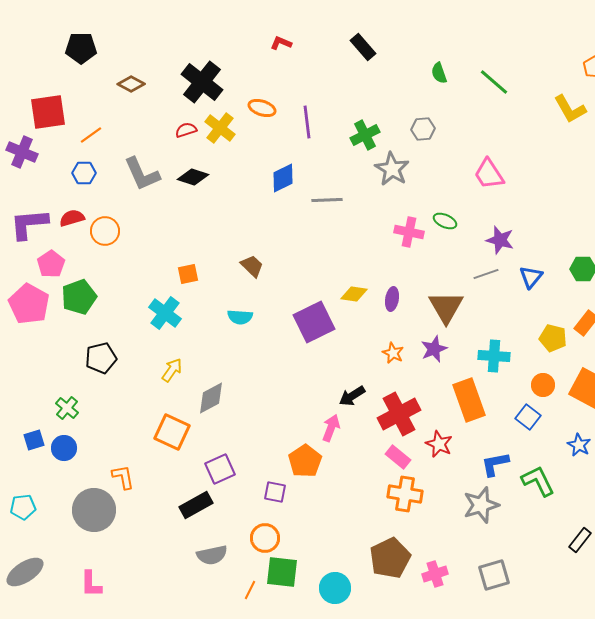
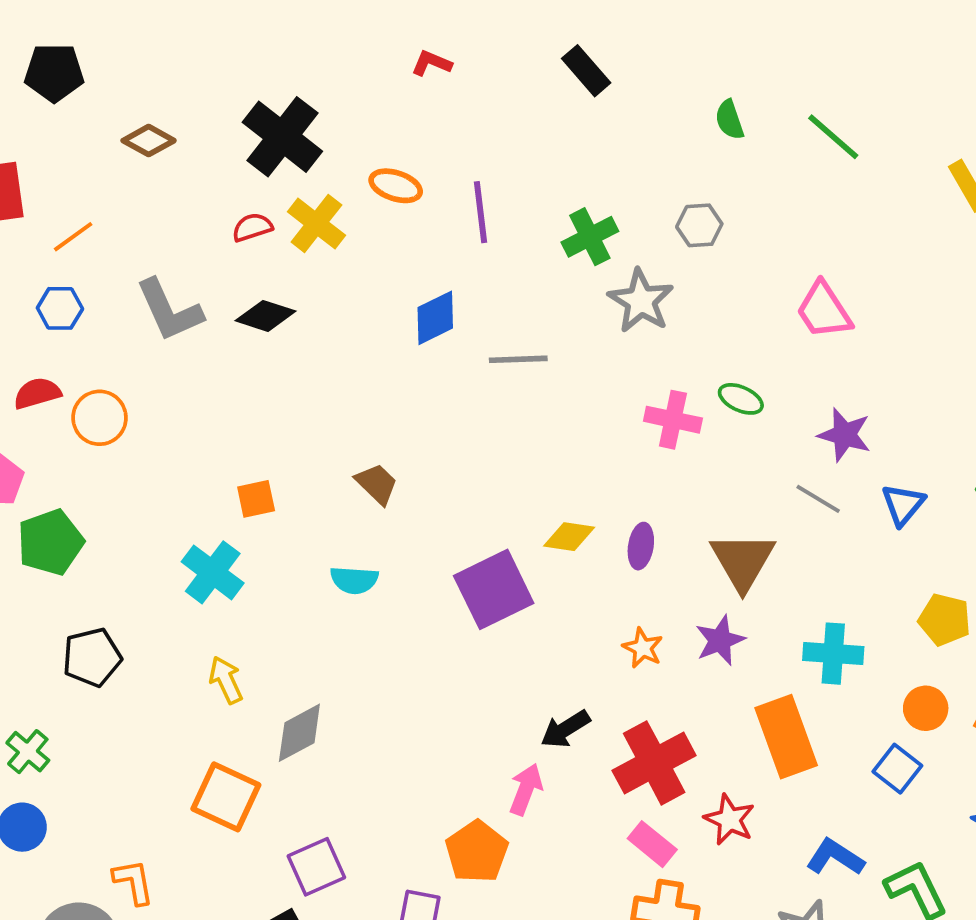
gray line: (486, 274) -> (818, 499), turned 50
yellow arrow: (172, 370) -> (226, 680), turned -60
blue L-shape: (495, 464) -> (835, 857), turned 44

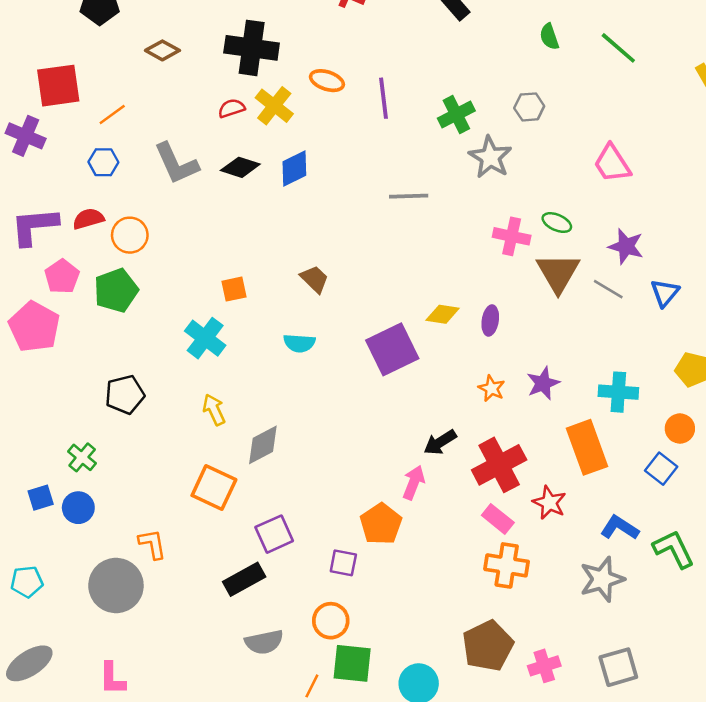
black cross: (282, 137) -> (252, 48), turned -30
blue diamond: (435, 318) -> (294, 169), moved
green pentagon: (50, 542) -> (116, 290), moved
brown triangle: (743, 561) -> (558, 273), moved

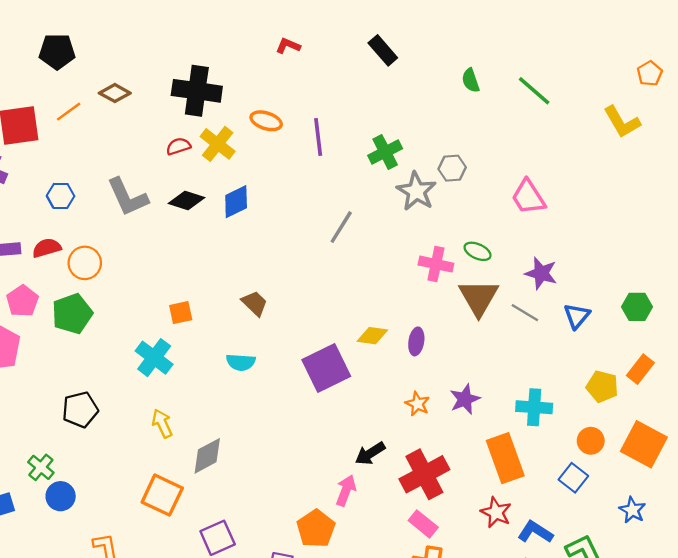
gray hexagon: (529, 107) -> (452, 168), moved
orange line: (112, 115) -> (69, 112), moved
gray line: (409, 196) -> (341, 227), turned -56
red star: (549, 503) -> (496, 512), moved
blue circle: (78, 508) -> (61, 496), moved

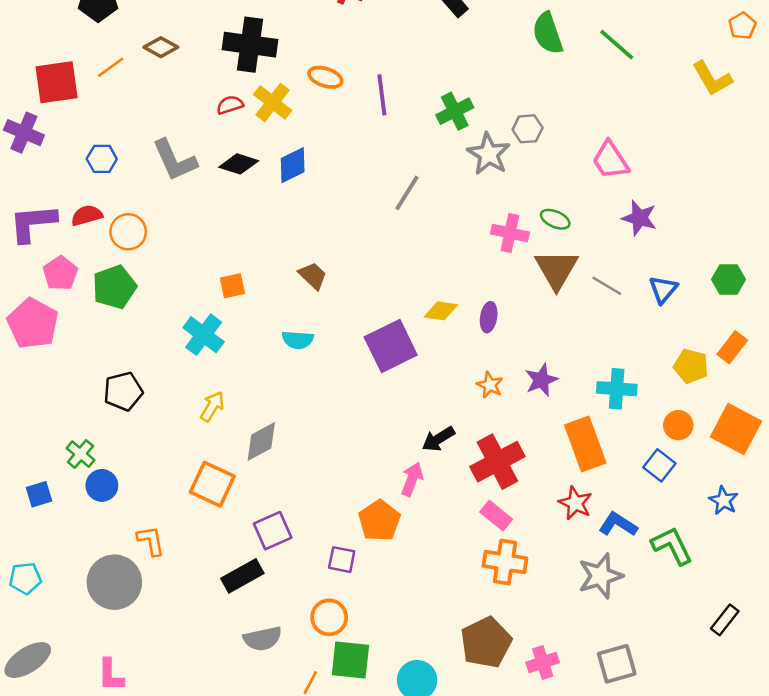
green semicircle: (471, 80) -> (548, 33), size x1.6
purple star: (541, 273) -> (639, 218), moved
yellow arrow: (162, 423) -> (212, 406), turned 56

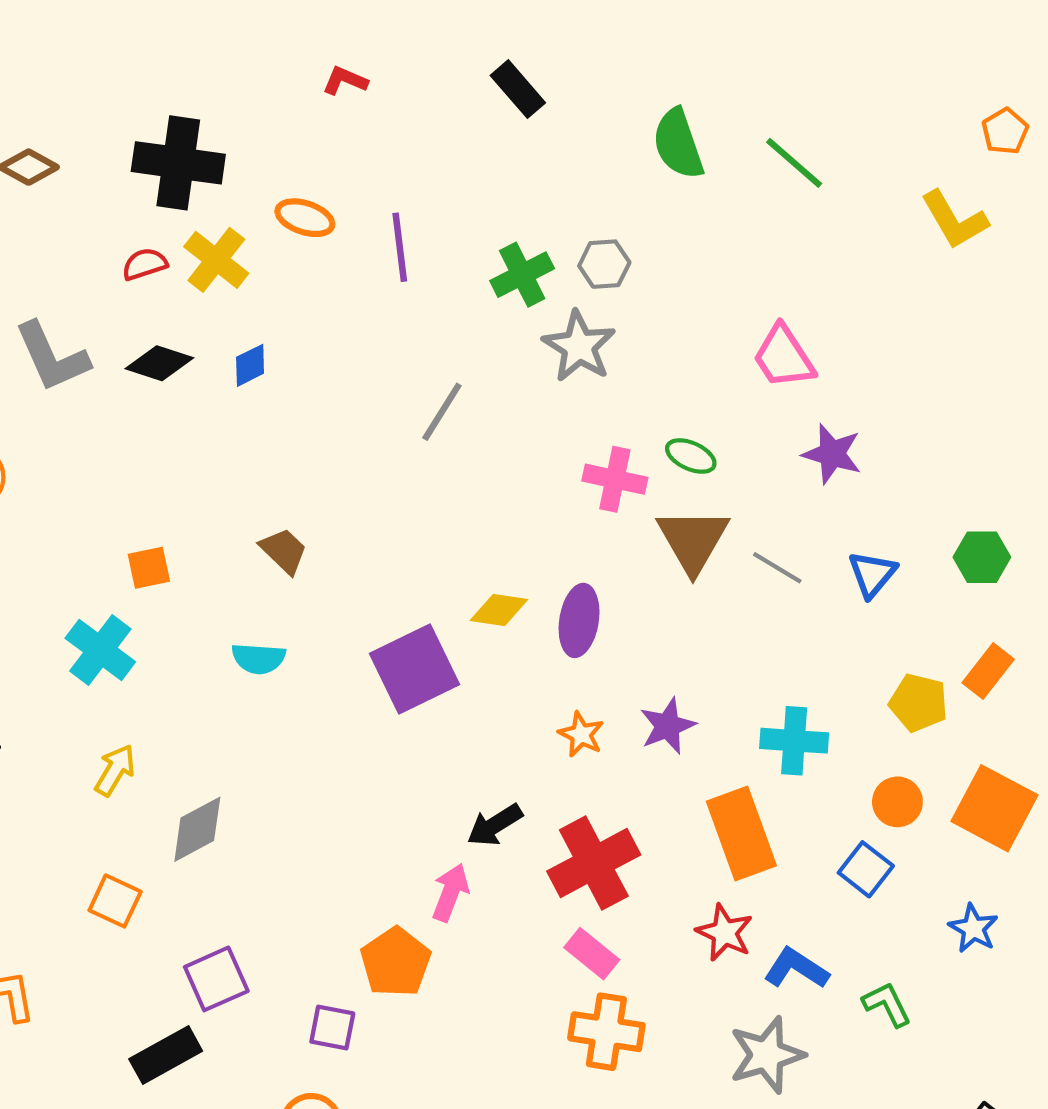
gray hexagon: (528, 129) -> (604, 264), moved
blue diamond: (293, 165) -> (250, 365), size x0.7
purple ellipse: (489, 317) -> (579, 620), size x1.4
orange square: (212, 484) -> (115, 901), size x0.7
green L-shape: (672, 546) -> (887, 1004), size x0.7

